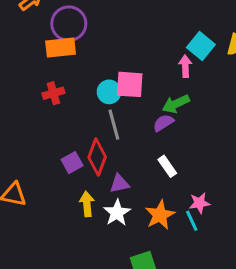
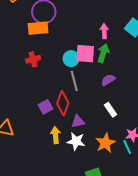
pink arrow: (185, 66) -> (104, 31), moved
green arrow: (176, 104) -> (103, 53), moved, turned 132
white star: (117, 213) -> (76, 141), turned -30

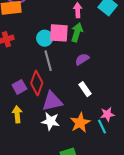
purple triangle: (78, 121) -> (52, 101), size x1.5
yellow arrow: (56, 135) -> (17, 114), moved

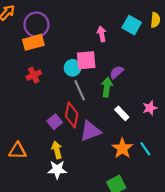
green arrow: (77, 32) -> (107, 87), moved
purple semicircle: (82, 59) -> (117, 72), moved
pink star: (107, 114) -> (150, 108), moved
white star: (51, 121) -> (57, 170), moved

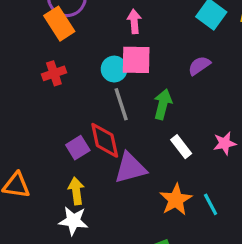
pink arrow: (102, 34) -> (134, 21), moved
orange rectangle: (33, 42) -> (59, 24), turned 66
purple semicircle: (117, 72) -> (199, 66), moved
red diamond: (72, 115) -> (105, 140), turned -30

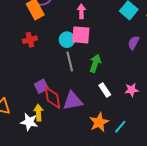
purple semicircle: (199, 66) -> (133, 43), moved, turned -32
red diamond: (105, 140) -> (52, 98), moved
cyan line: (211, 204) -> (120, 127), turned 64
white star: (73, 221) -> (29, 122), moved

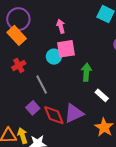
gray line: (70, 62) -> (42, 84), moved
purple square: (41, 86) -> (33, 108), moved
yellow arrow: (38, 113) -> (22, 136), moved

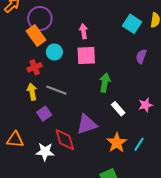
cyan circle: (54, 57) -> (54, 52), moved
gray line: (42, 84) -> (56, 90), turned -48
red diamond: (54, 115) -> (65, 140), moved
yellow arrow: (22, 136) -> (32, 92), moved

